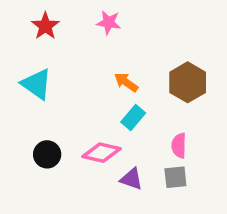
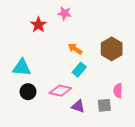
red star: (45, 26) -> (38, 25), moved
cyan triangle: (37, 84) -> (22, 68), moved, turned -30
pink semicircle: (179, 146) -> (118, 91), moved

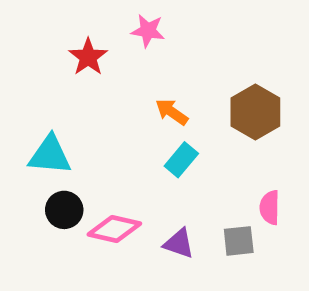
pink diamond: (60, 91) -> (114, 229), moved

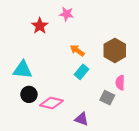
pink semicircle: (270, 208) -> (120, 83), moved
gray square: (239, 241) -> (107, 98), moved, turned 32
purple triangle: (179, 243) -> (82, 119), moved

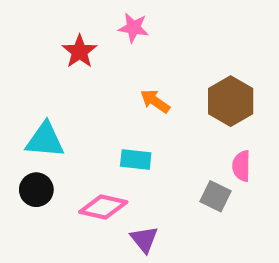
cyan rectangle: (82, 72) -> (136, 159), moved, turned 56
black circle: (29, 94) -> (36, 190), moved
purple triangle: (82, 119) -> (144, 239), moved, turned 32

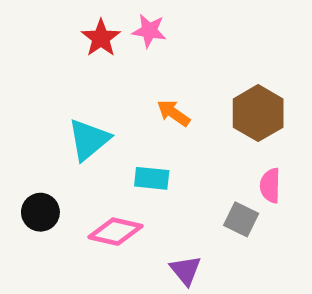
red star: (80, 51) -> (101, 38), moved
cyan triangle: (45, 140) -> (89, 140), moved, turned -45
purple triangle: (144, 239) -> (186, 270), moved

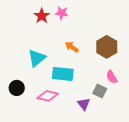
cyan rectangle: (152, 178) -> (63, 74), size x1.5
pink semicircle: (270, 186) -> (112, 77), turned -32
purple triangle: (186, 270) -> (84, 104), moved

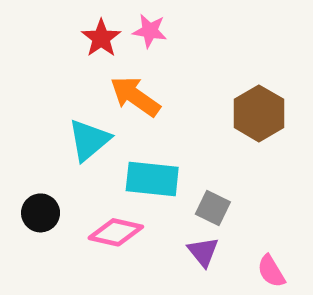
orange arrow: (72, 47) -> (135, 96), moved, size x1.5
pink semicircle: (112, 77) -> (271, 271), moved
gray square: (100, 91) -> (213, 208), moved

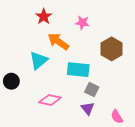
pink star: (150, 31) -> (82, 23), moved
cyan rectangle: (152, 179) -> (78, 70), moved
black circle: (41, 213) -> (11, 81), moved

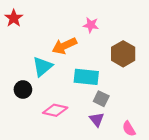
red star: (44, 16) -> (14, 18), moved
orange arrow: (58, 42) -> (64, 46), turned -60
black circle: (11, 81) -> (23, 90), moved

